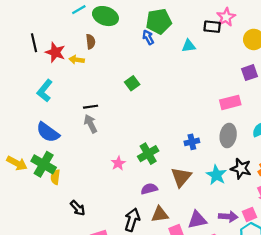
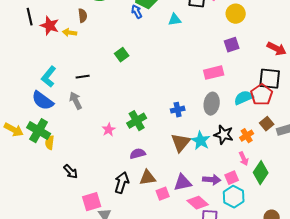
cyan L-shape: (45, 91) -> (49, 77), moved
gray arrow: (91, 124) -> (76, 101), moved
brown triangle: (181, 177) -> (181, 143), moved

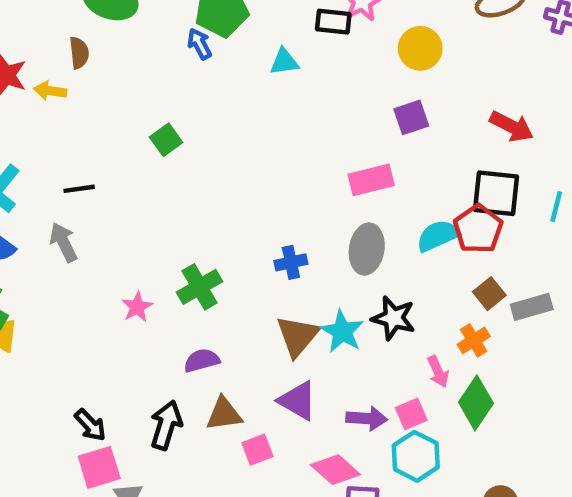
orange cross: (247, 136) -> (474, 340), moved
black arrow: (71, 172) -> (90, 425), moved
purple triangle: (183, 183) -> (298, 401), moved, turned 42

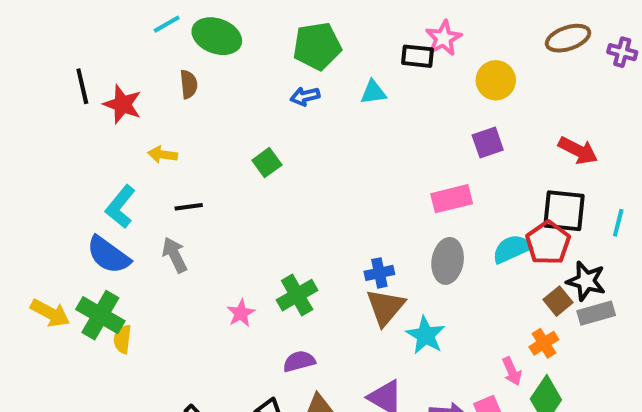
blue arrow: (200, 44) -> (305, 96), moved, turned -76
yellow arrow: (50, 91) -> (163, 155), moved
black star: (393, 318) -> (586, 281), moved
brown triangle: (298, 336) -> (385, 307), moved

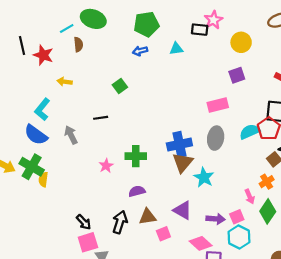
cyan line: (167, 24) -> (67, 28), moved
black line: (189, 207) -> (101, 118), moved
blue cross: (379, 273) -> (179, 144), size x1.6
green cross: (297, 295) -> (136, 156), turned 30

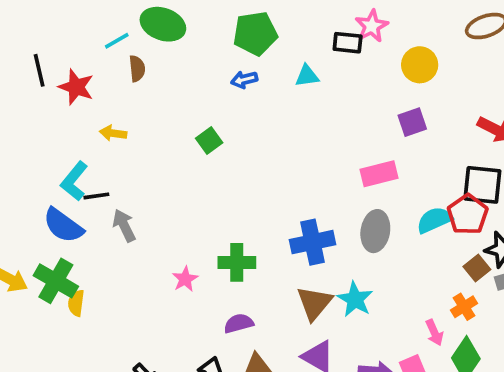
black line: (101, 118) -> (96, 196), moved
brown triangle: (183, 163) -> (314, 303), moved

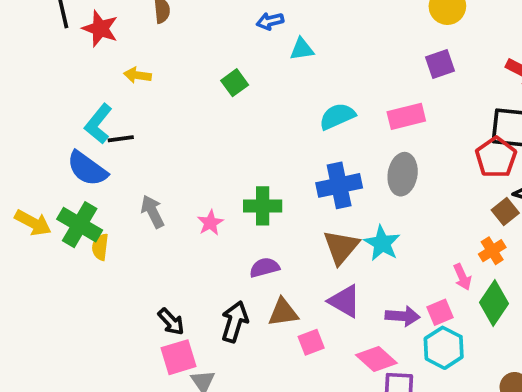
cyan triangle: (307, 76) -> (302, 49), moved
cyan semicircle: (434, 220) -> (337, 116), moved
gray arrow: (124, 225) -> (152, 212), moved

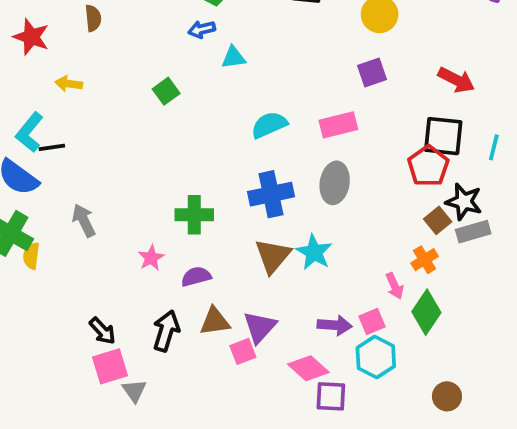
pink star: (210, 223) -> (151, 258), moved
purple triangle: (345, 301) -> (260, 327), moved, turned 42

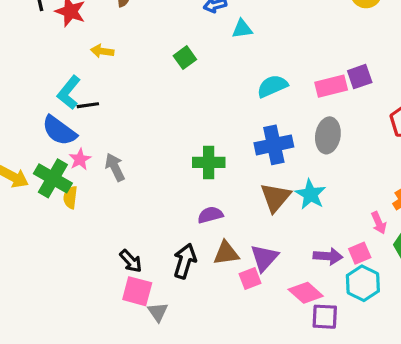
purple square: (372, 72) -> (360, 77), moved
pink star: (151, 258) -> (80, 159), moved
pink square: (110, 366) -> (137, 291), turned 32

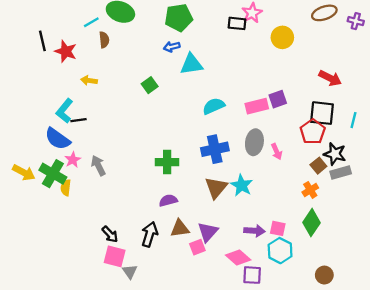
cyan triangle: (242, 29) -> (192, 64), size x1.5
pink arrow: (379, 223) -> (277, 152), moved
pink square: (360, 253) -> (278, 228), turned 35

